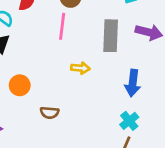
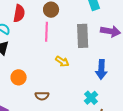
yellow arrow: (80, 68) -> (62, 61), turned 32
cyan cross: (129, 121) -> (91, 98), moved

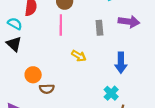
gray rectangle: (83, 36) -> (99, 28), size x0.6
brown semicircle: (42, 96) -> (47, 89), moved

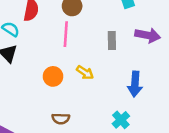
orange circle: (33, 75) -> (53, 76), moved
brown semicircle: (47, 89) -> (61, 119), moved

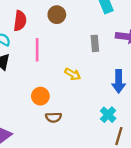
pink line: (66, 34) -> (37, 50), moved
orange circle: (53, 76) -> (40, 96), moved

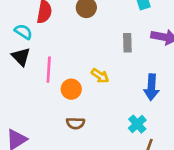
pink line: (37, 50) -> (49, 70), moved
orange circle: (40, 96) -> (71, 89), moved

